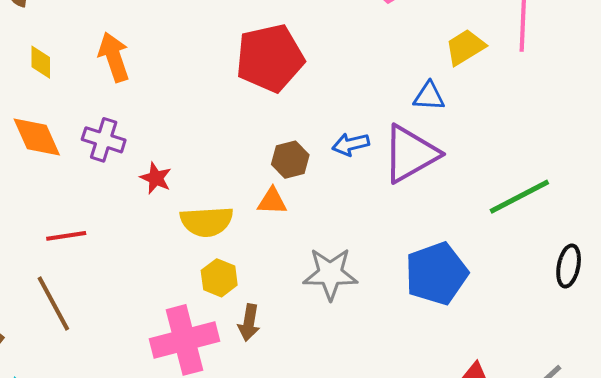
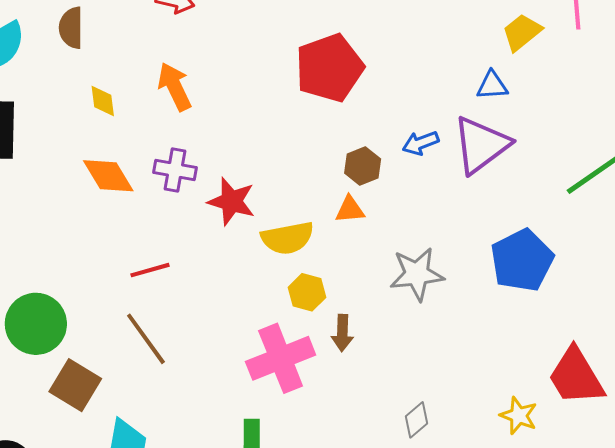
red star: (156, 178) -> (231, 201), size x1.5

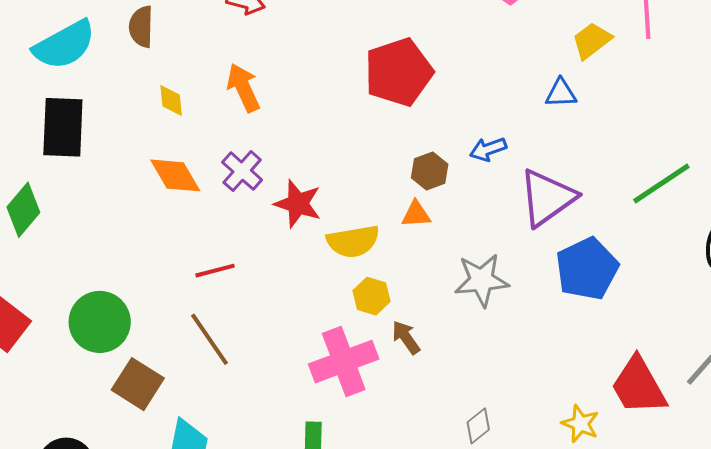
purple triangle: (481, 145) -> (547, 198), moved
purple cross: (175, 170) -> (242, 171), turned 30
brown arrow: (342, 333) -> (406, 337), turned 141

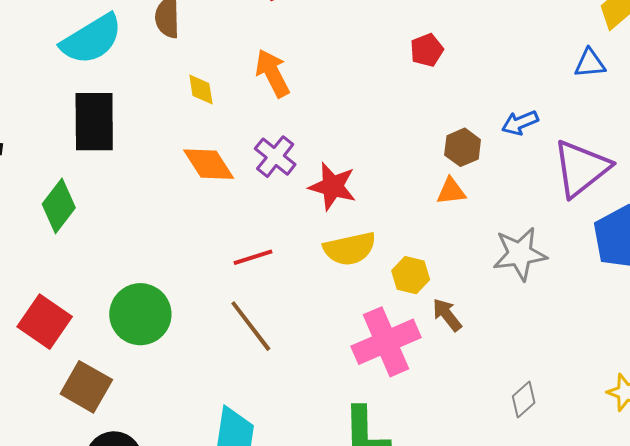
red pentagon: (399, 72) -> (427, 50), size x0.5
yellow semicircle: (353, 241) -> (350, 249), moved
brown square: (138, 384) -> (86, 387), moved

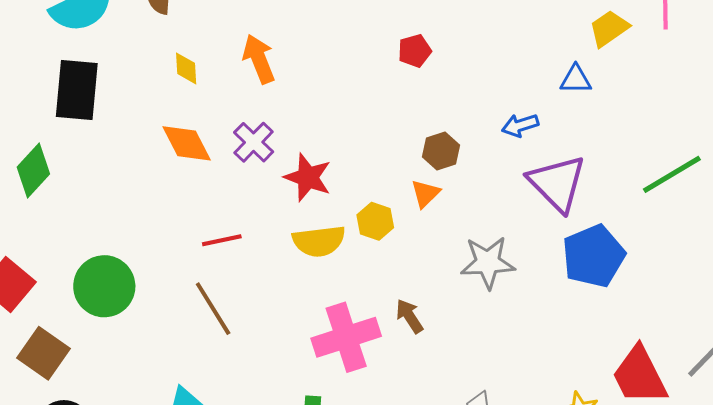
blue arrow: (520, 123) -> (520, 125), moved
purple triangle: (581, 168) -> (557, 183), turned -42
orange triangle: (451, 191) -> (425, 194), turned -44
yellow hexagon: (411, 275) -> (375, 221), moved

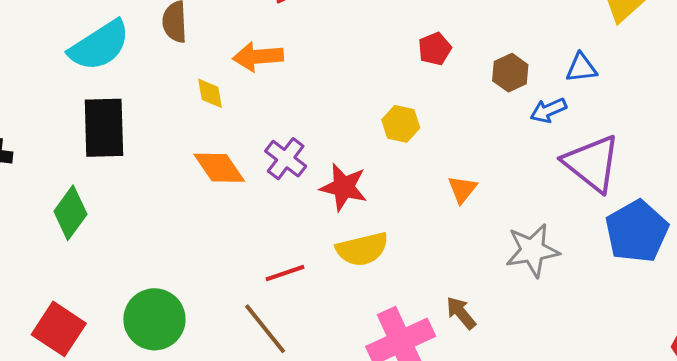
orange arrow: (259, 59) -> (258, 57), moved, turned -66
blue triangle: (576, 79) -> (581, 68), moved
brown hexagon: (441, 151) -> (510, 73), moved
yellow hexagon: (375, 221) -> (401, 124), moved
red line: (222, 240) -> (285, 273), moved

